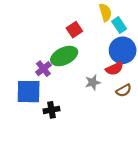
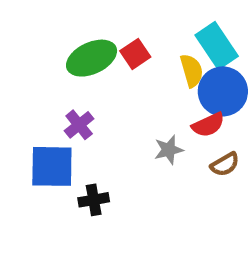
yellow semicircle: (105, 12) -> (192, 71), moved
cyan rectangle: (119, 25) -> (217, 46), size x1.5
green ellipse: (64, 56) -> (92, 58), moved

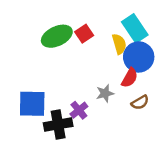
purple cross: (79, 125) -> (79, 110), moved
red semicircle: (208, 125) -> (130, 78), turned -36
black cross: (94, 200) -> (58, 125), size x1.5

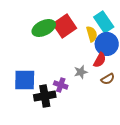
red square: (84, 34) -> (65, 26), size x1.6
purple cross: (79, 110) -> (61, 85), turned -32

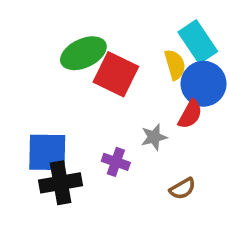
red square: (65, 26) -> (116, 74), moved, turned -30
brown semicircle: (108, 79) -> (183, 189), moved
black cross: (45, 96) -> (61, 183), moved

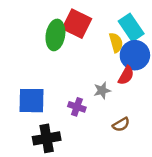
green ellipse: (83, 53) -> (55, 35), turned -56
red square: (116, 74) -> (77, 24), moved
black cross: (61, 183) -> (47, 138), moved

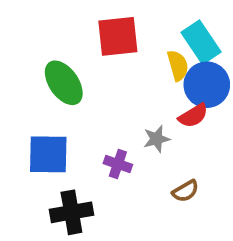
red square: (77, 24) -> (118, 36), turned -32
green ellipse: (55, 35) -> (64, 83), moved, turned -44
red semicircle: (126, 75) -> (193, 116), turned 30

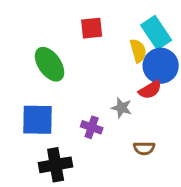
red square: (118, 36) -> (92, 28), size x0.7
gray star: (157, 139) -> (122, 108), turned 30
brown semicircle: (186, 191) -> (144, 148), turned 30

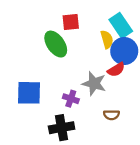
green ellipse: (50, 64) -> (56, 44), moved
gray star: (122, 108) -> (94, 84), size x1.5
black cross: (56, 165) -> (62, 128), moved

